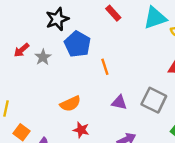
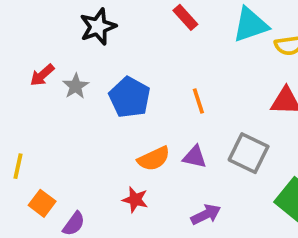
blue pentagon: (78, 44) -> (130, 97), moved
orange line: (105, 67) -> (198, 101), moved
orange semicircle: (70, 104) -> (154, 159), moved

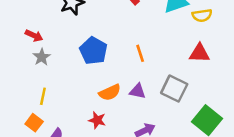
red arrow: (42, 75) -> (34, 36), turned -114
gray star: (76, 86) -> (42, 57), moved
yellow line: (18, 166) -> (43, 96), moved

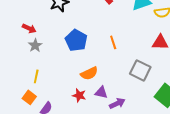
purple triangle: (138, 91) -> (101, 92), moved

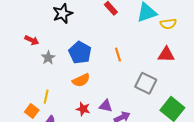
gray star: (35, 45) -> (48, 58), moved
orange semicircle: (89, 73) -> (81, 80), moved
yellow line: (36, 76) -> (46, 97), moved

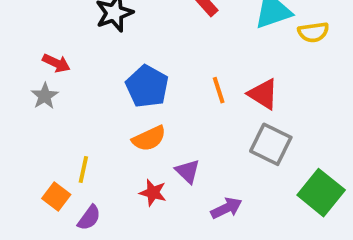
red triangle: (166, 55) -> (263, 94), moved, turned 30
gray star: (48, 58) -> (45, 96), moved
purple triangle: (106, 106) -> (188, 171), moved, turned 32

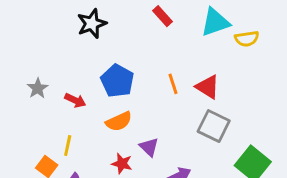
red arrow: (56, 63) -> (75, 100), moved

